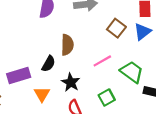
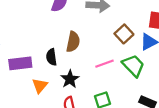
black semicircle: (48, 64) -> (51, 57), turned 133
green trapezoid: (132, 72) -> (133, 66), moved

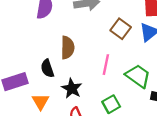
pink line: (105, 64) -> (106, 65), turned -48
green trapezoid: (133, 66) -> (138, 76), moved

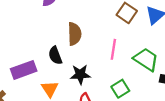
black star: (72, 88) -> (80, 74), turned -30

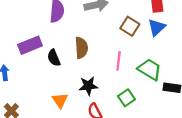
black semicircle: (55, 55) -> (54, 58), moved
purple rectangle: (24, 70) -> (30, 45), moved

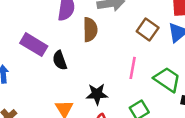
purple rectangle: (30, 45) -> (34, 45), turned 50
brown semicircle: (81, 48) -> (90, 30), moved

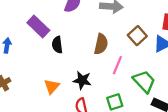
brown semicircle: (90, 30) -> (101, 44), moved

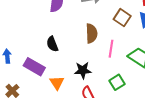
purple rectangle: (38, 27) -> (34, 67), moved

